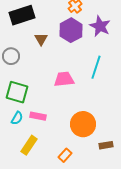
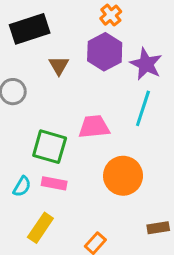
purple star: (100, 26) -> (146, 64), moved
green square: (17, 92) -> (50, 147), moved
orange circle: (83, 124) -> (123, 176), moved

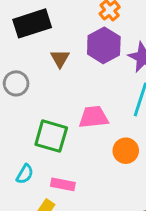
orange circle: (123, 176) -> (126, 151), moved, size x0.7
pink rectangle: (54, 183) -> (63, 184), moved

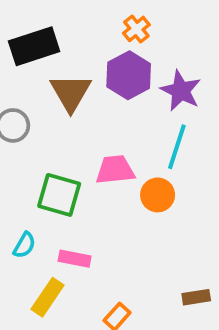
brown triangle: (60, 59) -> (71, 93), size x1.6
orange circle: (126, 151) -> (158, 195), moved

